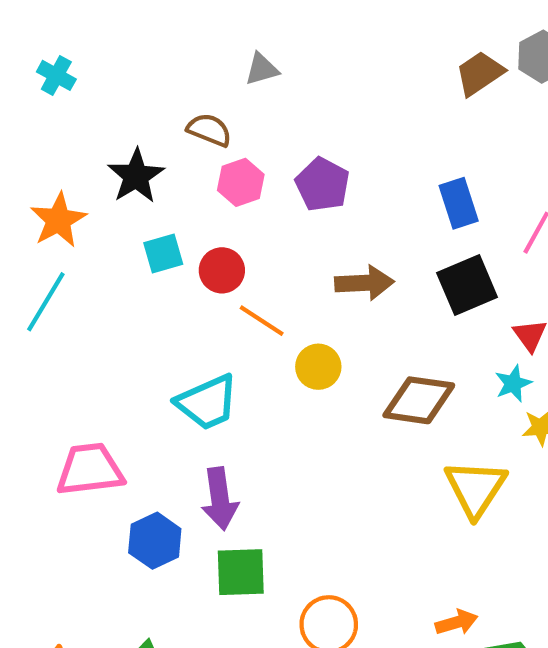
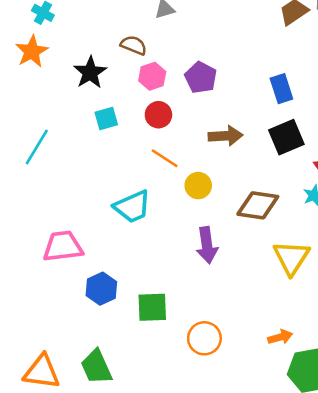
orange star: (58, 220) -> (32, 51), moved
red circle: (222, 270) -> (158, 115), moved
purple arrow: (220, 499) -> (207, 245), moved

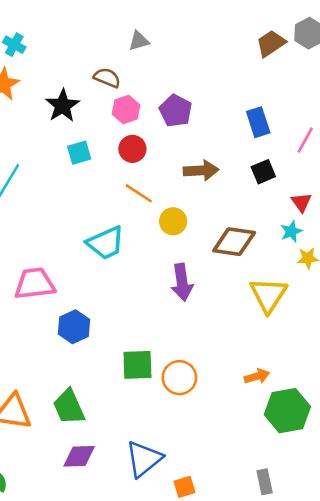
black square: (286, 137) -> (263, 172), size x0.7
green square: (152, 307) -> (137, 365), moved

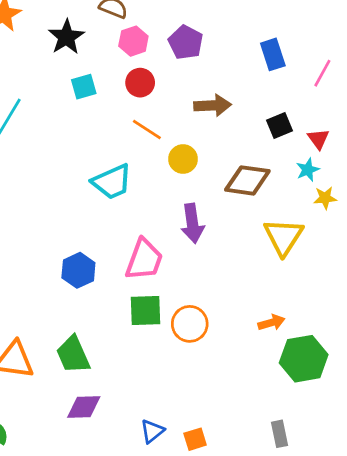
black square: (263, 172) -> (280, 125), moved
pink trapezoid: (35, 284) -> (144, 260), moved, turned 117
blue triangle: (144, 459) -> (152, 431), moved, size x0.6

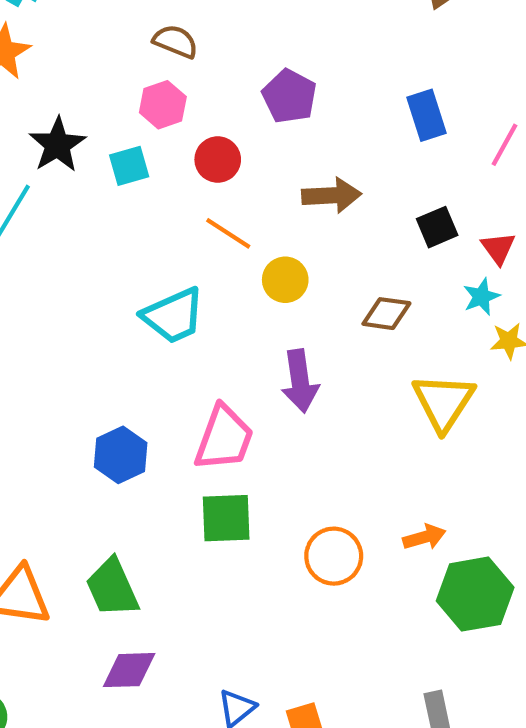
black star: (66, 37) -> (57, 145), moved
pink hexagon: (133, 41) -> (163, 105), moved
brown diamond: (247, 180) -> (386, 314), size x0.7
orange circle: (190, 324) -> (334, 556), moved

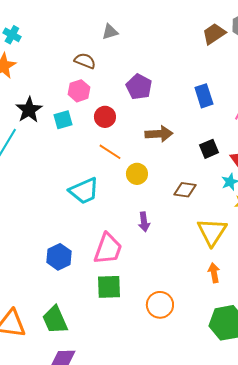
purple arrow: (300, 381) -> (144, 222), size x0.7
orange arrow: (424, 537) -> (214, 273), moved, turned -84

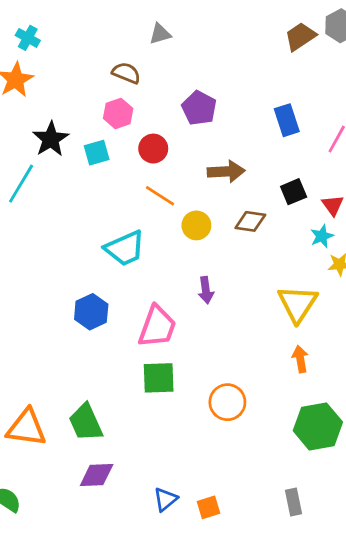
brown diamond: (185, 190) -> (250, 221), moved
blue hexagon: (59, 257) -> (91, 312), moved

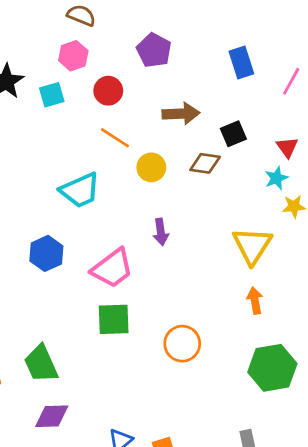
black square: (294, 192) -> (233, 134), moved
pink trapezoid: (157, 327) -> (112, 268), turned 33

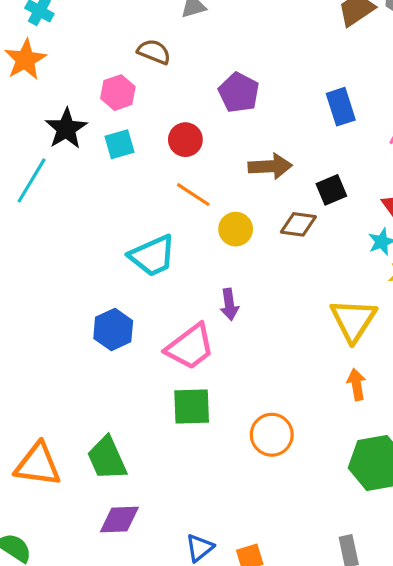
pink hexagon: (73, 56) -> (118, 93), moved
purple arrow: (161, 232) -> (229, 304), moved

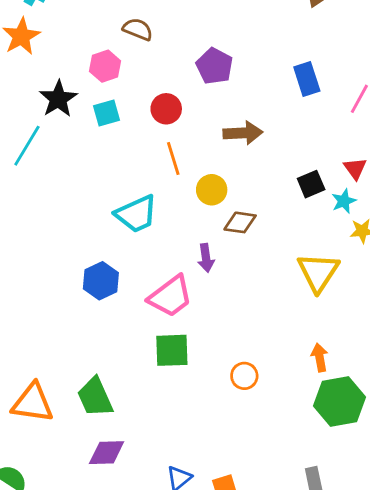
black square: (331, 190) -> (311, 184), moved
orange line: (193, 195) -> (173, 159), turned 40
brown diamond: (298, 224) -> (240, 222), moved
orange arrow: (356, 384) -> (320, 357), moved
orange circle: (272, 435) -> (244, 376), size x0.7

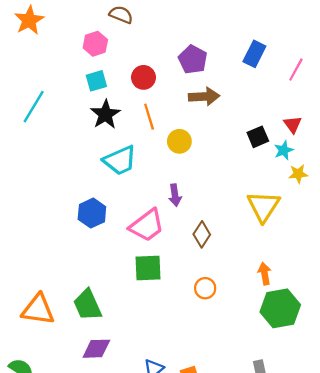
purple pentagon: (214, 66) -> (193, 59), moved
blue rectangle: (307, 79) -> (254, 54), turned 45
black star: (58, 99) -> (105, 114), moved
brown diamond: (240, 222) -> (202, 234), moved, turned -65

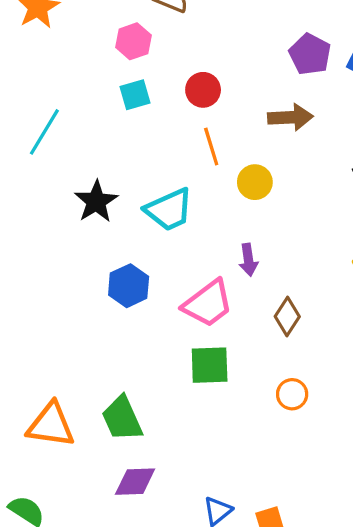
purple pentagon: (193, 59) -> (310, 54), moved
black star: (105, 114) -> (96, 202), moved

